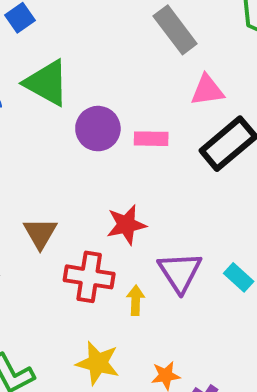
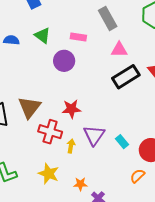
green triangle: (47, 83) -> (42, 36), size x0.7
pink rectangle: (151, 139) -> (78, 37), moved
brown triangle: (40, 233) -> (29, 107), size x1.4

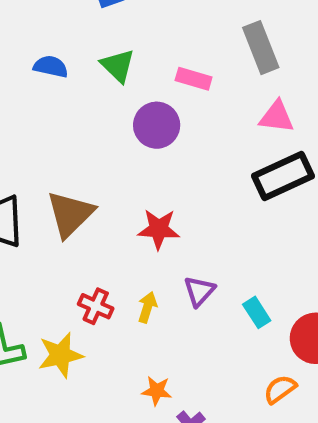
red cross: (50, 132) -> (96, 306), moved, size x0.7
purple triangle: (94, 135) -> (199, 291), size x0.7
yellow star: (49, 174) -> (60, 355), moved, turned 30

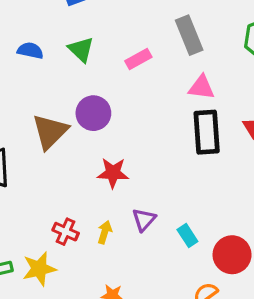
pink rectangle: (194, 79) -> (138, 59), turned -45
purple circle: (157, 125) -> (93, 113), moved
black rectangle: (283, 176) -> (207, 132), turned -69
brown triangle: (70, 214) -> (50, 132), moved

